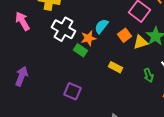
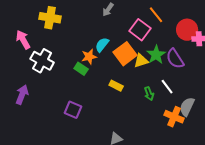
white cross: (64, 29) -> (42, 61), moved
orange square: (124, 35) -> (125, 54), size x1.6

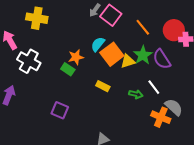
orange line: (156, 15) -> (143, 27), moved
pink square: (140, 30) -> (111, 15), moved
cyan semicircle: (102, 45) -> (98, 44), moved
green arrow: (149, 94) -> (136, 94), turned -56
gray semicircle: (187, 107) -> (174, 107), turned 108

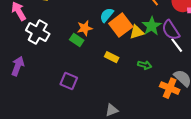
white line: (154, 87) -> (177, 45), moved

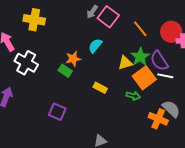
orange square: (121, 25) -> (144, 78), moved
white line: (177, 45) -> (165, 76), turned -42

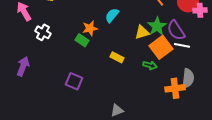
white cross: (26, 63) -> (43, 32), size x0.7
gray semicircle: (171, 109) -> (188, 78), turned 54
orange cross: (158, 119) -> (175, 88), turned -30

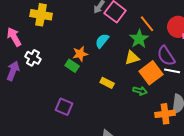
green star: (157, 26) -> (139, 39), moved
purple arrow: (23, 66) -> (13, 71), moved

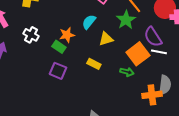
white cross: (33, 58) -> (31, 35), moved
yellow triangle: (132, 58) -> (106, 39), moved
purple square: (64, 107) -> (58, 71), moved

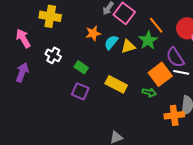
orange star: (67, 35) -> (93, 33), moved
yellow triangle: (106, 39) -> (128, 46), moved
yellow rectangle: (94, 64) -> (116, 84), size x1.5

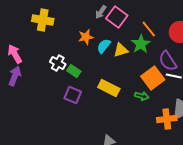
pink arrow: (23, 38) -> (15, 54), moved
white cross: (53, 55) -> (58, 63), moved

